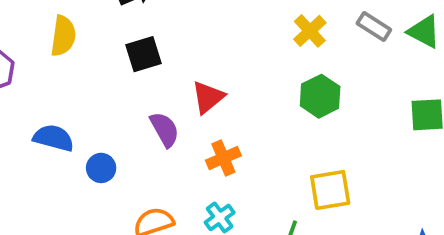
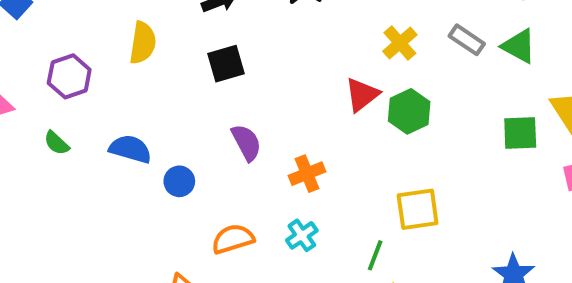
red triangle: (208, 97) -> (362, 95), moved

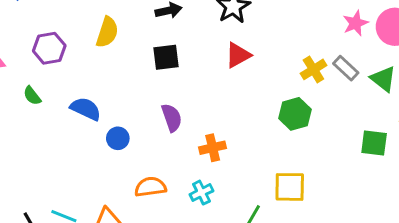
yellow cross: (400, 43) -> (313, 69), moved
red triangle: (362, 95) -> (238, 55), moved

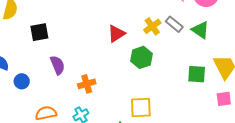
red triangle: (238, 55) -> (116, 34), moved
black square: (166, 57) -> (39, 32), moved

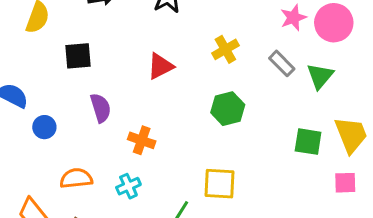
yellow cross: (152, 26) -> (225, 49), moved
green triangle: (200, 30) -> (320, 76), turned 30
red triangle: (116, 34) -> (160, 66), moved
orange cross: (87, 84) -> (142, 140), turned 30

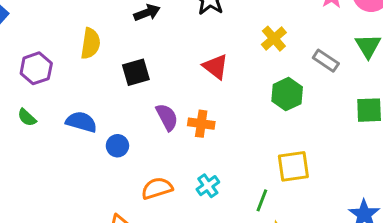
gray rectangle: (282, 63) -> (326, 61), moved
red triangle: (160, 66) -> (216, 67), turned -44
orange cross: (142, 140) -> (201, 124), moved

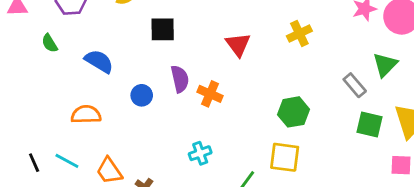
gray rectangle: (326, 61) -> (355, 85), moved
green hexagon: (287, 94) -> (294, 112), moved
blue circle: (117, 146) -> (142, 95), moved
orange semicircle: (157, 188) -> (86, 114), moved

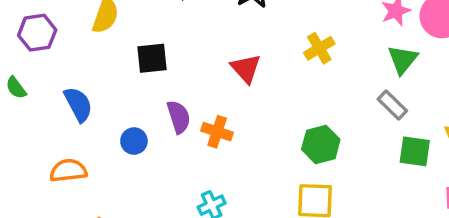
blue semicircle: (99, 61) -> (78, 104), turned 36
green triangle: (385, 65) -> (403, 59), moved

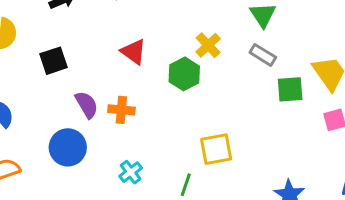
yellow cross: (319, 48) -> (208, 45), moved
blue circle: (134, 141) -> (68, 147), moved, size x1.6
green hexagon: (321, 144) -> (184, 74), moved

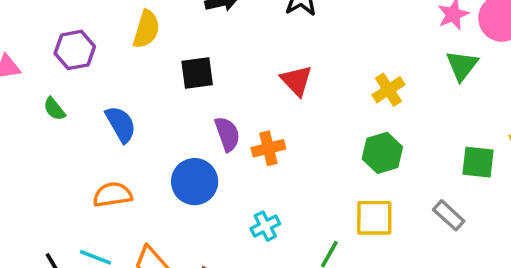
gray rectangle: (263, 55) -> (449, 215), moved
green hexagon: (184, 74) -> (382, 153), moved
orange cross: (121, 110) -> (268, 148), turned -30

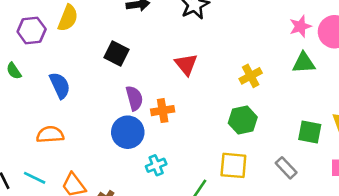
yellow semicircle: (146, 29) -> (68, 18), moved
green triangle: (462, 65) -> (304, 63), turned 45
black square: (197, 73) -> (117, 53), turned 30
blue circle: (195, 182) -> (128, 132), moved

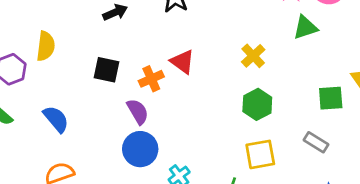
orange cross: (163, 111) -> (151, 79), moved

